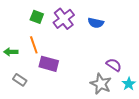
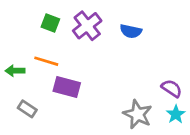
orange line: (34, 45) -> (46, 61), turned -54
purple semicircle: (114, 65) -> (172, 88), moved

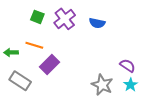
purple rectangle: (67, 87) -> (50, 65), turned -60
gray rectangle: (27, 109) -> (20, 81), size x1.5

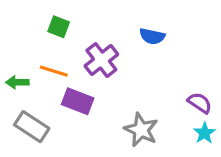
purple cross: (65, 19) -> (101, 60), moved
purple rectangle: (50, 65) -> (78, 101), turned 66
gray star: (102, 85) -> (141, 130), moved

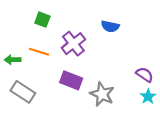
purple rectangle: (78, 101) -> (71, 80), moved

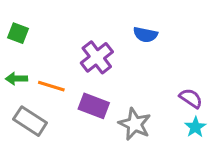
green square: (42, 20) -> (18, 33), moved
orange line: (39, 52) -> (51, 86), moved

